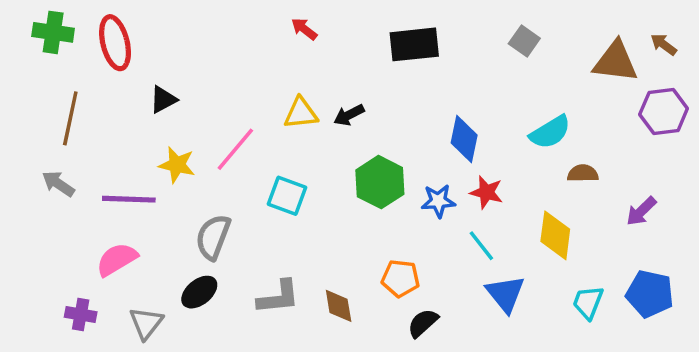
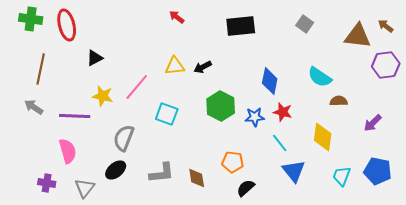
cyan semicircle: (550, 132) -> (320, 77), turned 65
pink semicircle: (117, 259) -> (68, 151), turned 105

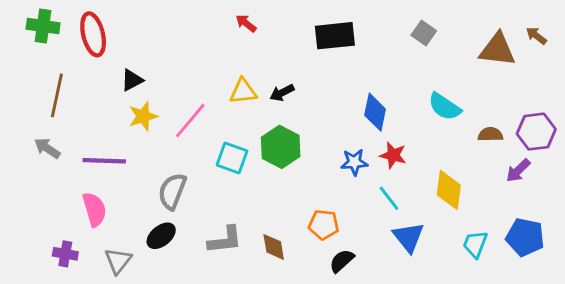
purple hexagon: (386, 65) -> (536, 132), moved
yellow star: (103, 96) -> (143, 116), moved, turned -30
brown semicircle: (339, 101) -> (490, 134), moved
green hexagon: (221, 106) -> (281, 147), moved

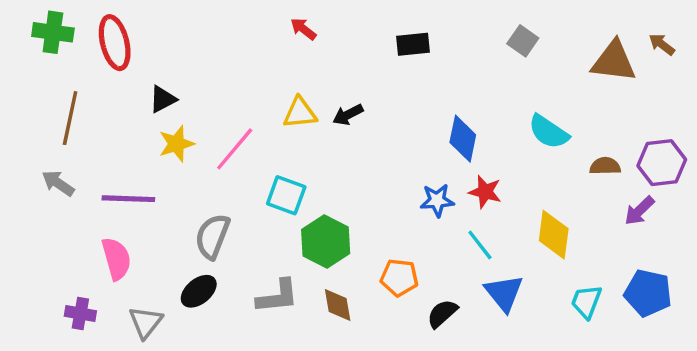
black rectangle: (335, 36) -> (413, 44), size x0.7
green hexagon: (281, 147) -> (326, 242), moved
black semicircle: (342, 261) -> (442, 314), moved

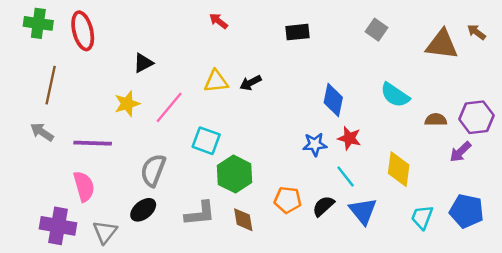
black triangle: (163, 99) -> (143, 63), moved
purple cross: (80, 314) -> (58, 226), size x1.6
black semicircle: (442, 314) -> (323, 206), moved

